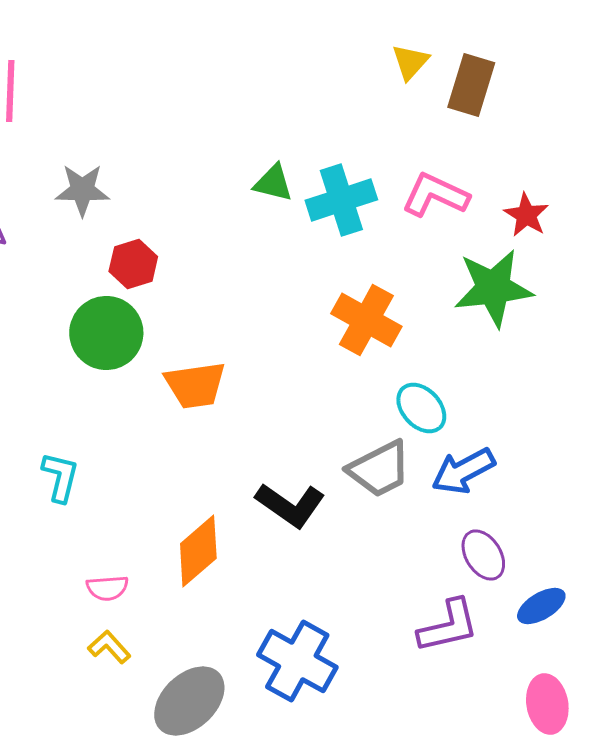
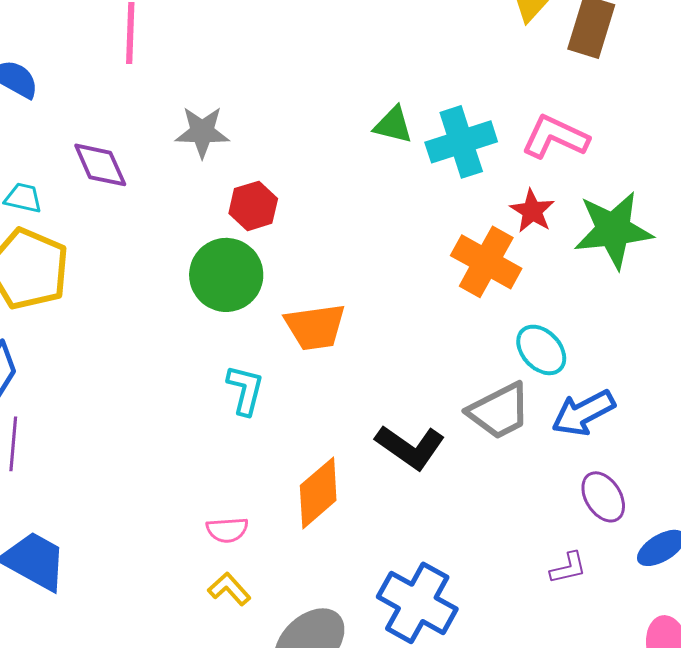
red star: (526, 215) -> (532, 211), moved
cyan L-shape: (60, 477) -> (245, 390), moved
purple L-shape: (448, 626) -> (568, 568), size x0.6

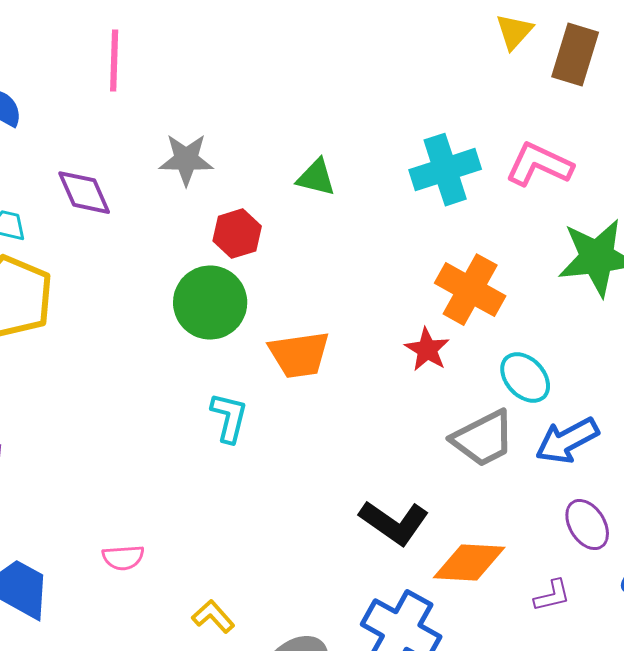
green triangle: (393, 125) -> (316, 178), moved
red star: (532, 211) -> (427, 350), moved
black L-shape: (410, 447) -> (394, 523), moved
orange diamond: (318, 493) -> (469, 563), moved, turned 44
pink semicircle: (227, 530) -> (123, 558), moved

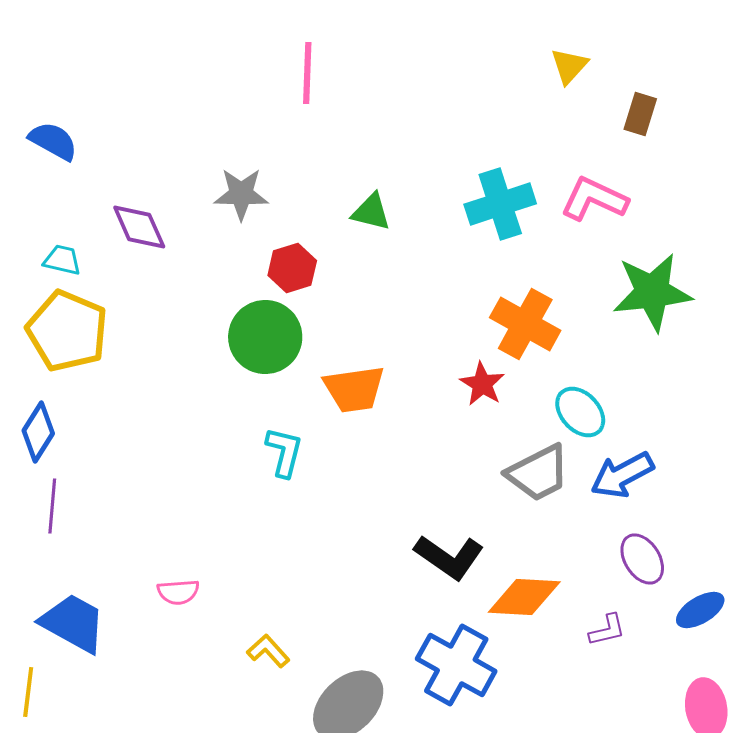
brown rectangle: (575, 55) -> (640, 114), moved, size x0.7
pink line: (114, 61) -> (307, 73), moved

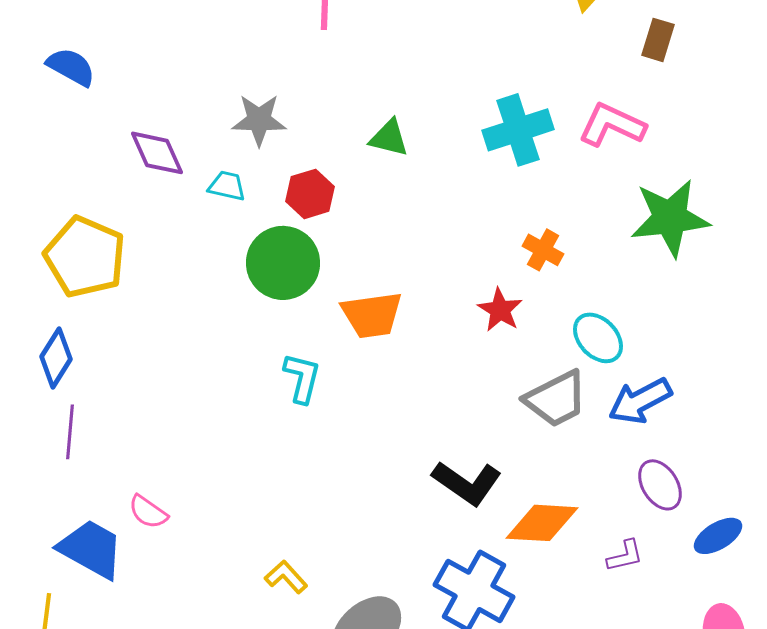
cyan trapezoid: (62, 260) -> (227, 186), moved
orange cross: (525, 324) -> (543, 250), size x0.6
pink semicircle: (178, 592) -> (148, 512), moved, turned 39

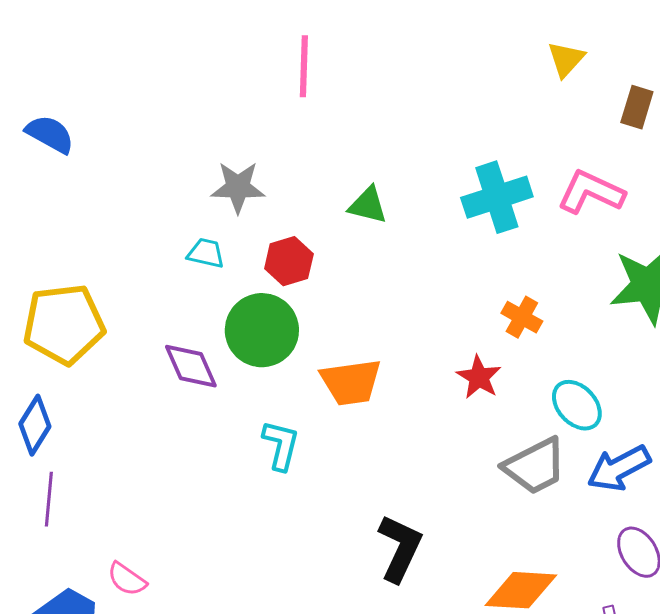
purple diamond: (157, 153) -> (191, 366), moved
yellow pentagon: (85, 257) -> (64, 324), turned -30
black L-shape: (467, 483) -> (400, 548), moved, turned -100

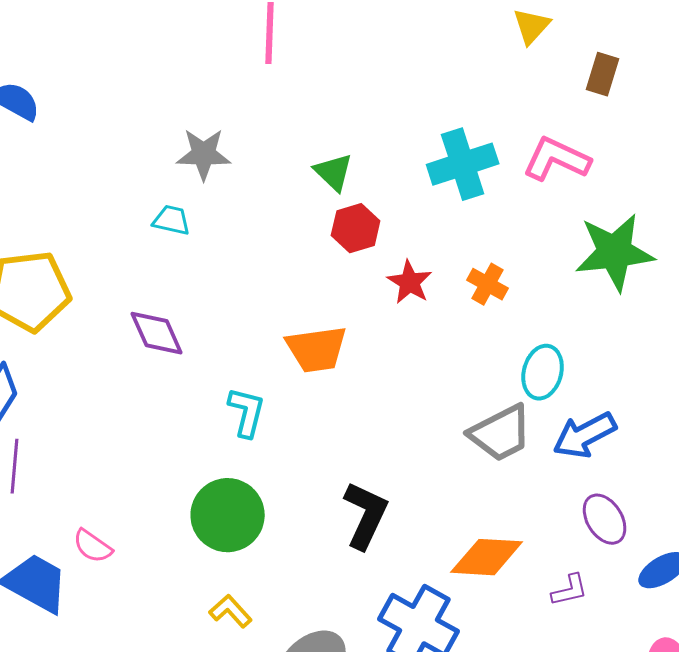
green triangle: (368, 205) -> (334, 172), turned 30
red hexagon: (289, 261) -> (356, 228), moved
green circle: (262, 330) -> (228, 515), moved
red star: (479, 377) -> (410, 282), moved
cyan ellipse: (577, 405) -> (543, 372), turned 58

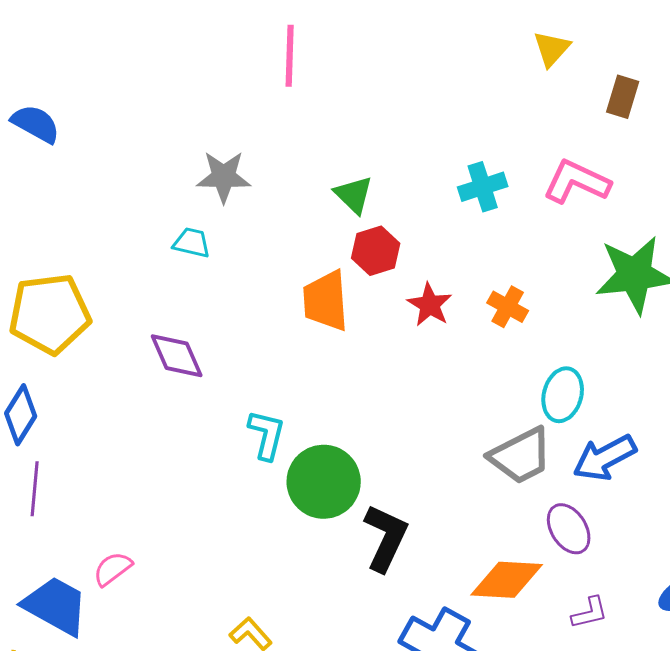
cyan cross: (463, 164) -> (483, 187), size x0.7
orange trapezoid: (317, 349) -> (326, 301), moved, turned 94
green circle: (228, 515) -> (324, 482), moved
purple ellipse: (605, 519) -> (569, 529), moved
pink semicircle: (93, 546) -> (113, 569), turned 108

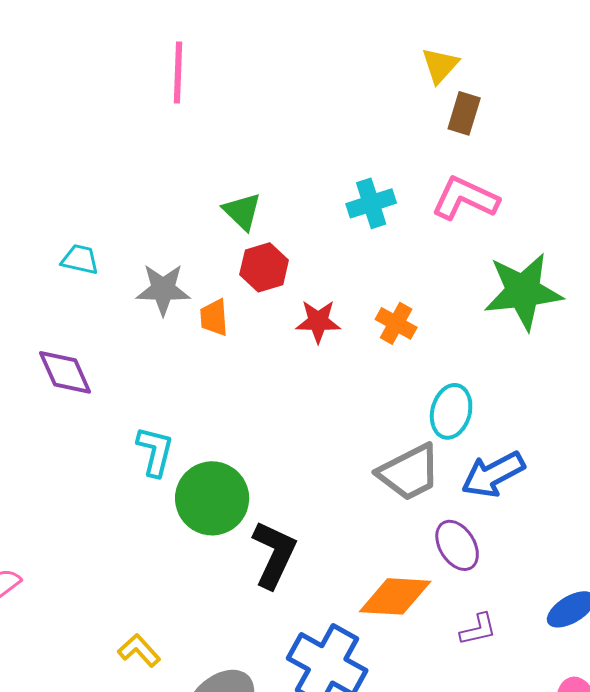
brown rectangle: (623, 97) -> (464, 113), moved
gray star: (224, 177) -> (163, 289), moved
orange trapezoid: (326, 301) -> (214, 317), size x0.6
red star: (430, 305) -> (318, 321), turned -30

